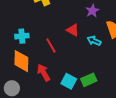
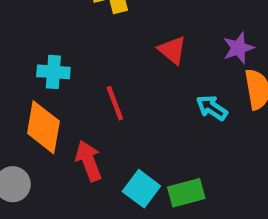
purple star: (92, 11) -> (238, 48), moved
red triangle: (73, 30) -> (172, 50), moved

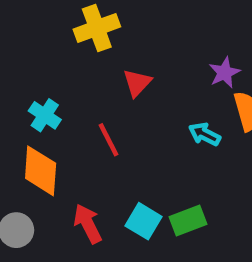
red triangle: (172, 50) -> (137, 83), moved, turned 40
cyan cross: (53, 72) -> (45, 115), turned 36
red arrow: (89, 161) -> (88, 224), moved

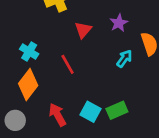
purple star: (224, 73) -> (119, 23), moved
cyan arrow: (204, 134) -> (124, 59), turned 102
orange diamond: (41, 171) -> (28, 85), turned 36

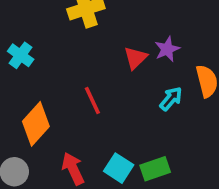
red triangle: (83, 30) -> (135, 58), moved
cyan cross: (29, 51) -> (21, 55), moved

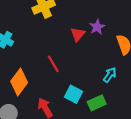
cyan arrow: (171, 99) -> (110, 75), moved
cyan square: (119, 168) -> (74, 94), moved

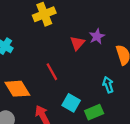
cyan arrow: (110, 75) -> (108, 85), turned -56
orange diamond: (19, 82) -> (17, 89), turned -70

